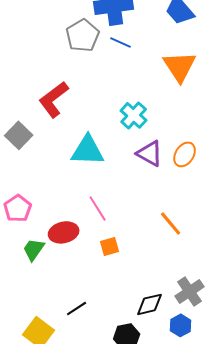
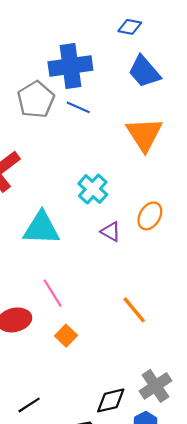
purple triangle: (150, 153) -> (111, 232), size x0.7
orange ellipse: (185, 154) -> (150, 216), moved
orange square: (110, 246) -> (66, 336), turned -30

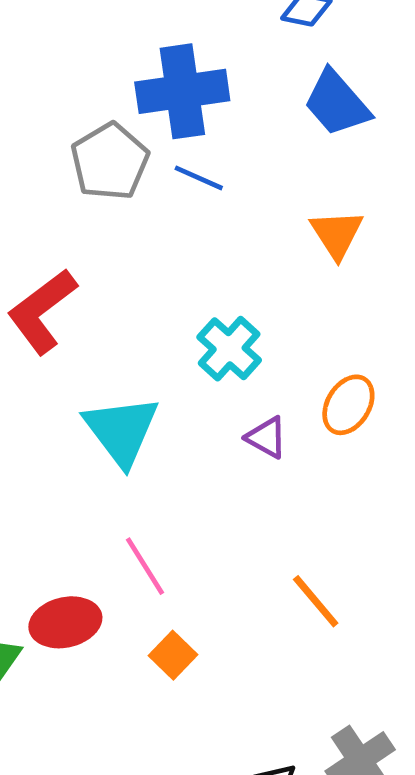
orange triangle: (144, 134) -> (337, 234), size x0.7
cyan triangle: (41, 228) -> (122, 431), turned 51

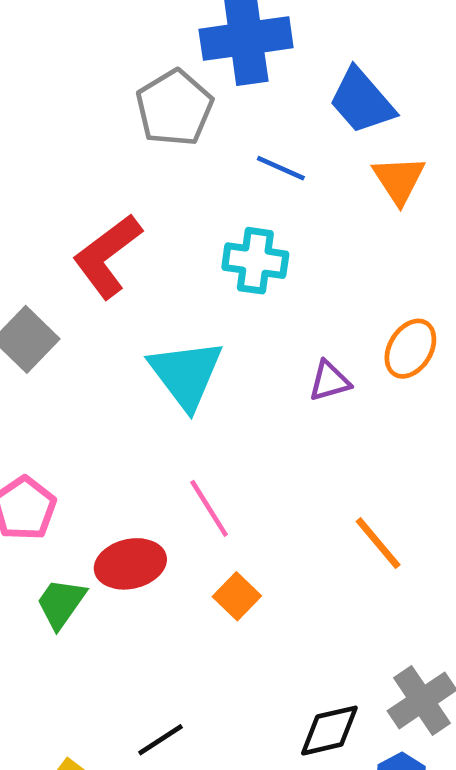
blue trapezoid: (337, 103) -> (362, 101), moved
blue line: (199, 178) -> (281, 168), moved
cyan cross: (229, 349) -> (255, 261), moved, turned -34
purple triangle: (267, 438) -> (329, 381), turned -45

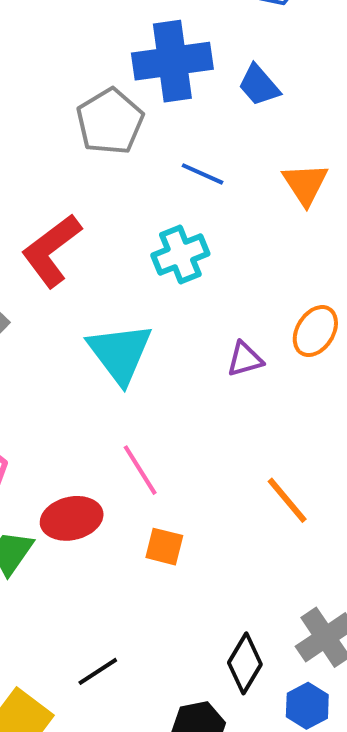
blue trapezoid: (362, 101) -> (259, 85), moved, size x0.7
cyan cross: (255, 261) -> (180, 254), turned -30
orange square: (237, 596) -> (164, 547), turned -30
black diamond: (329, 731) -> (245, 663), turned -46

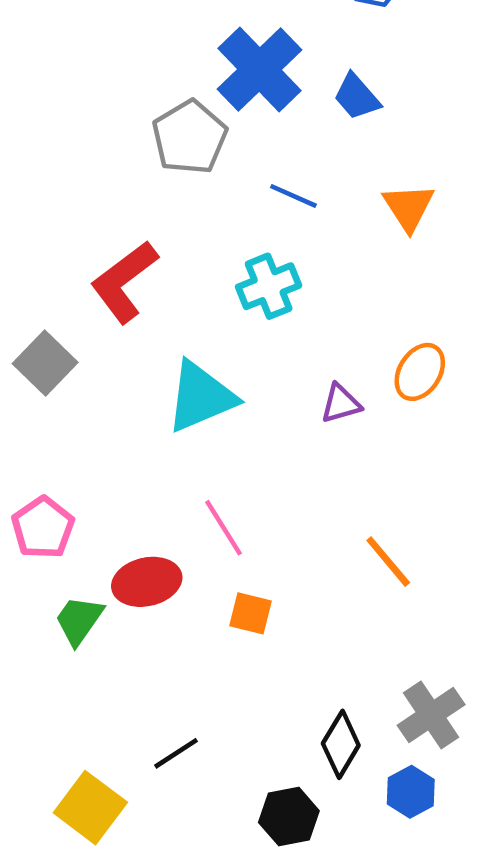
blue cross: (172, 61) -> (260, 70), turned -36
cyan triangle: (120, 353) -> (201, 397), turned 44

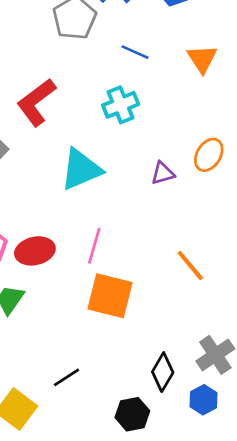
pink line: (223, 528) -> (94, 246), turned 48
red ellipse: (147, 582) -> (35, 251), moved
orange square: (251, 613) -> (110, 296), size x1.8

